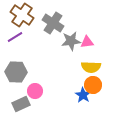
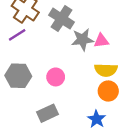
pink circle: (35, 91) -> (56, 77), moved
blue star: (83, 95) -> (97, 119), moved
gray rectangle: (21, 104) -> (47, 113), moved

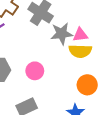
yellow semicircle: (106, 70) -> (80, 51), moved

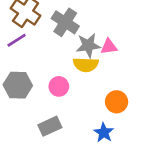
yellow semicircle: (80, 51) -> (86, 65), moved

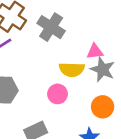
gray star: (88, 45) -> (103, 70), moved, turned 30
pink circle: (59, 86) -> (58, 94), moved

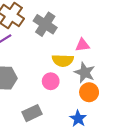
gray star: (103, 70) -> (85, 72), moved

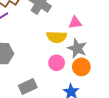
pink circle: (51, 81) -> (57, 63), moved

